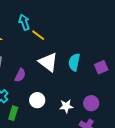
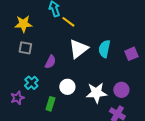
white triangle: (48, 62) -> (78, 49), turned 45
white star: (66, 106) -> (96, 93), size x1.5
green rectangle: (13, 113) -> (50, 104), moved

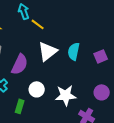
purple semicircle: (50, 62) -> (20, 64), size x1.5
purple circle: (121, 90) -> (102, 92), moved

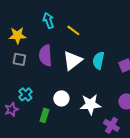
yellow line: (38, 24) -> (73, 30), moved
purple semicircle: (20, 64) -> (45, 55), moved, turned 150

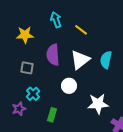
gray square: (19, 59) -> (27, 68), moved
white circle: (61, 98) -> (69, 86), moved

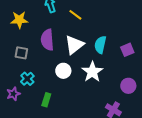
white star: (98, 104) -> (92, 72), moved, turned -30

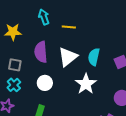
yellow line: (75, 15) -> (69, 27), turned -32
white circle: (63, 71) -> (45, 83), moved
cyan cross: (27, 79) -> (14, 85), moved

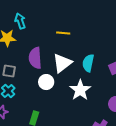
cyan arrow: (44, 17) -> (20, 21), moved
white circle: (45, 83) -> (46, 82), moved

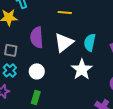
white circle: (46, 82) -> (37, 71), moved

